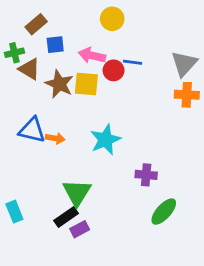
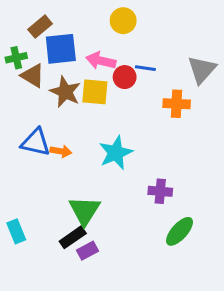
blue square: (55, 45) -> (61, 49), size x1.6
orange cross: (187, 95) -> (177, 104), moved

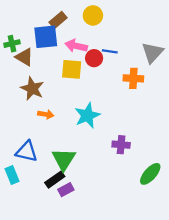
brown rectangle: (40, 27) -> (58, 20), moved
brown star: (65, 92) -> (32, 89), moved
blue triangle: (36, 142) -> (27, 151), moved
green ellipse: (180, 231) -> (150, 174), moved

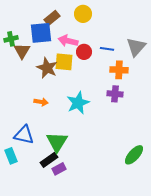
blue line: (110, 51) -> (107, 49), moved
brown triangle: (24, 57) -> (22, 51), turned 30
brown star: (32, 89) -> (47, 68), moved
purple cross: (121, 145) -> (115, 94), moved

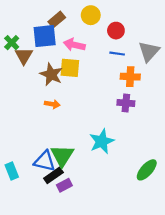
green cross: (11, 39) -> (12, 43), turned -32
red circle: (84, 52) -> (116, 31), moved
orange arrow: (41, 102) -> (52, 104), moved
cyan star: (78, 103) -> (102, 141), moved
blue triangle: (24, 135) -> (45, 161), moved

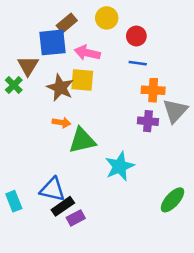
green cross: (12, 43) -> (14, 85), moved
gray triangle: (149, 51) -> (175, 111), moved
green triangle: (62, 156) -> (82, 141), moved, turned 45

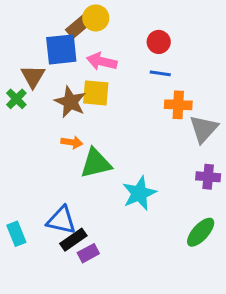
yellow circle: (107, 18) -> (96, 18), moved
purple cross: (148, 121) -> (208, 177), moved

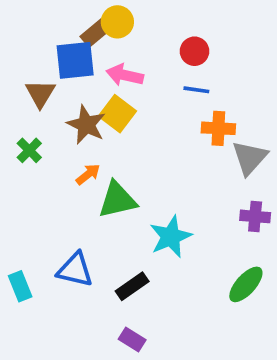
yellow square: (96, 93) -> (117, 114), turned 32
green cross: (16, 99) -> (29, 150), moved
orange arrow: (72, 142) -> (88, 174), turned -48
black rectangle: (73, 240) -> (132, 286), moved
purple rectangle: (88, 253) -> (132, 340), moved, turned 60

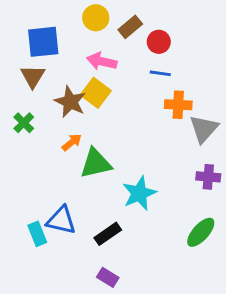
brown rectangle: (95, 33) -> (130, 27), moved
blue square: (75, 60) -> (43, 42), moved
cyan rectangle: (20, 286) -> (37, 234), moved

